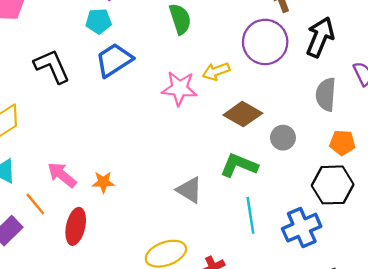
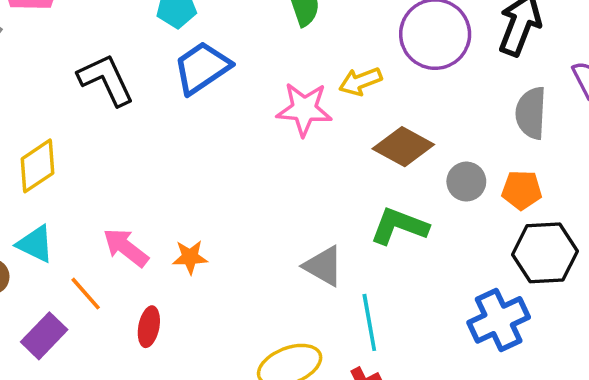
orange pentagon: (342, 143) -> (522, 190), moved
cyan line: (250, 215) -> (369, 322), moved
red ellipse: (76, 226) -> (149, 327), size x0.7

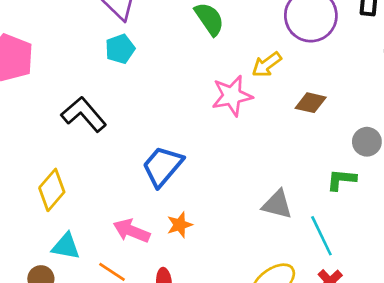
blue trapezoid: (202, 68) -> (162, 166), moved
brown diamond: (403, 147) -> (311, 103), size x0.7
gray circle: (466, 182) -> (367, 142), moved
green L-shape: (399, 226) -> (341, 180), moved, size x0.7

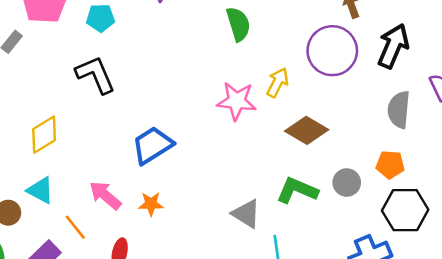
cyan pentagon: (120, 49) -> (101, 18), moved
yellow arrow: (267, 65) -> (277, 83), turned 136
brown diamond: (311, 103) -> (307, 130), size x1.4
green L-shape: (341, 180) -> (297, 190), moved, size x1.4

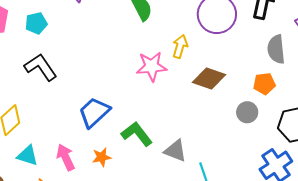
orange pentagon: (390, 165) -> (264, 84), moved
cyan triangle: (41, 190) -> (27, 156), moved
green L-shape: (297, 190) -> (137, 134), moved, turned 40
pink arrow: (105, 195) -> (66, 157), turned 36

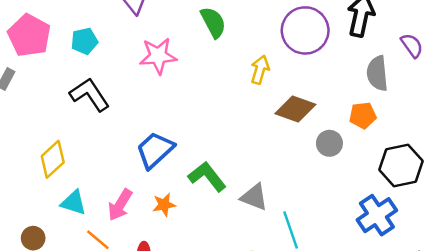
pink star: (152, 66) -> (158, 56), moved
gray circle: (247, 112) -> (329, 143), moved
pink arrow: (66, 157) -> (120, 205), turned -124

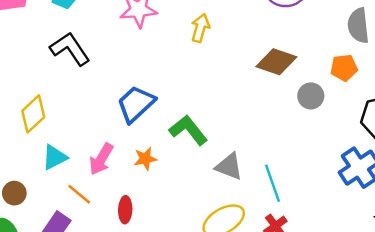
yellow arrow: (260, 70) -> (200, 28), moved
gray triangle: (254, 197) -> (229, 166), moved
cyan triangle: (74, 203) -> (55, 157), turned -44

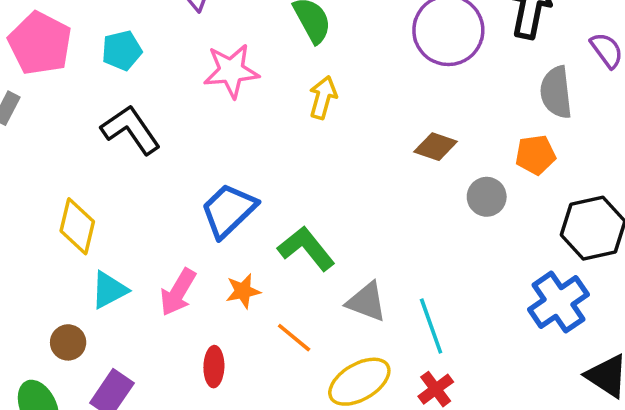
brown diamond: (276, 62) -> (436, 147), size x0.7
yellow diamond: (33, 114) -> (77, 226), turned -33
brown circle: (14, 193) -> (68, 342), moved
orange line: (79, 194) -> (294, 338), moved

